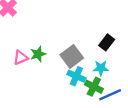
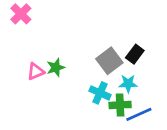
gray square: (72, 56) -> (109, 61), moved
green cross: (94, 87) -> (120, 105), turned -30

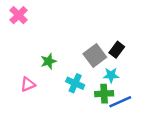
pink triangle: (36, 71) -> (28, 84), moved
cyan cross: (100, 93) -> (75, 83), moved

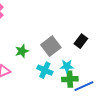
gray square: (95, 55) -> (51, 46), moved
cyan star: (111, 75) -> (67, 66), moved

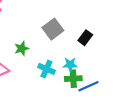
gray square: (51, 46) -> (53, 29), moved

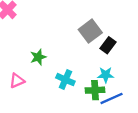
gray square: (53, 29) -> (90, 31), moved
cyan star: (70, 65) -> (106, 75), moved

